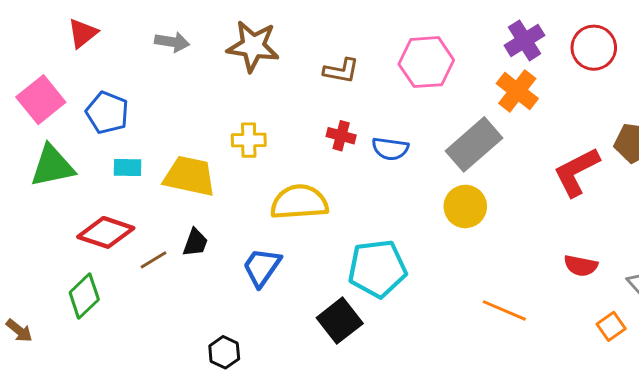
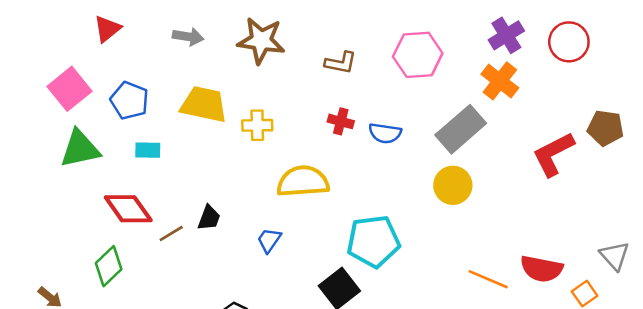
yellow trapezoid: (190, 176) -> (204, 104), moved
red diamond: (106, 232) -> (128, 209), turned 36
red semicircle: (581, 266) -> (542, 269), moved, size x1.4
blue trapezoid: (262, 267) -> (269, 240), size x0.7

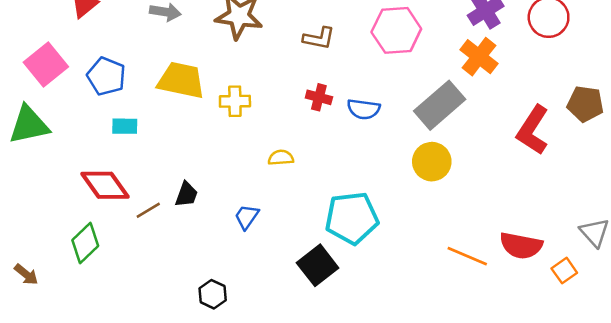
green triangle: (80, 149) -> (29, 125), moved
red L-shape: (553, 154) -> (533, 130), turned -30
yellow semicircle: (303, 181) -> (281, 158), size x0.5

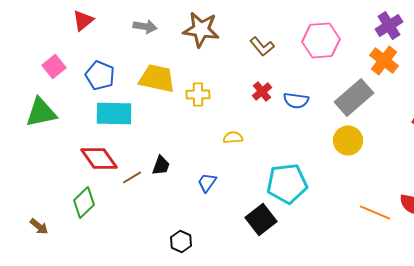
brown L-shape: (319, 38) -> (262, 46), turned 40
pink square: (46, 65) -> (54, 66), size x0.7
red cross: (319, 97) -> (262, 91), turned 36
cyan rectangle: (125, 126) -> (114, 113), size x1.8

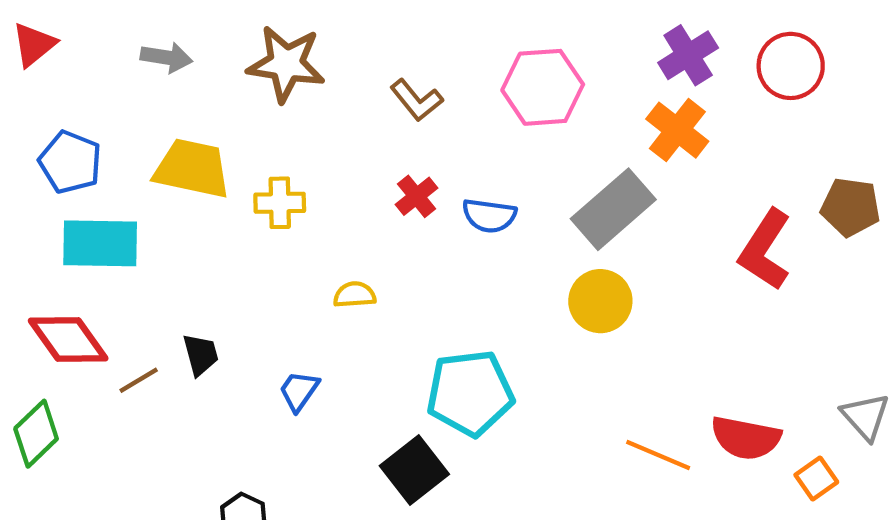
black trapezoid: (161, 165) -> (201, 355), turned -35

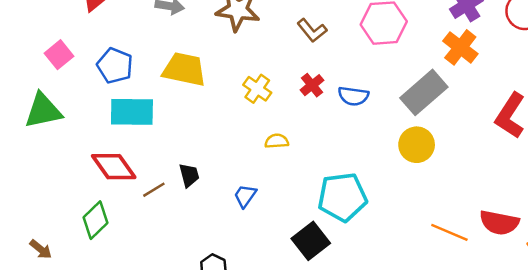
yellow cross: (280, 203) -> (257, 89), moved, turned 36

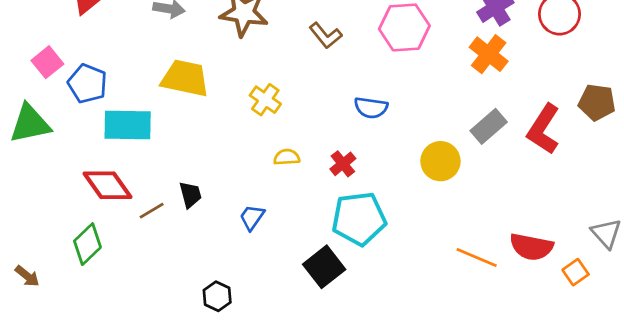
blue pentagon: (115, 66) -> (87, 84), moved
red cross: (312, 85) -> (343, 164), moved
gray rectangle: (424, 92) -> (489, 126), moved, size x0.7

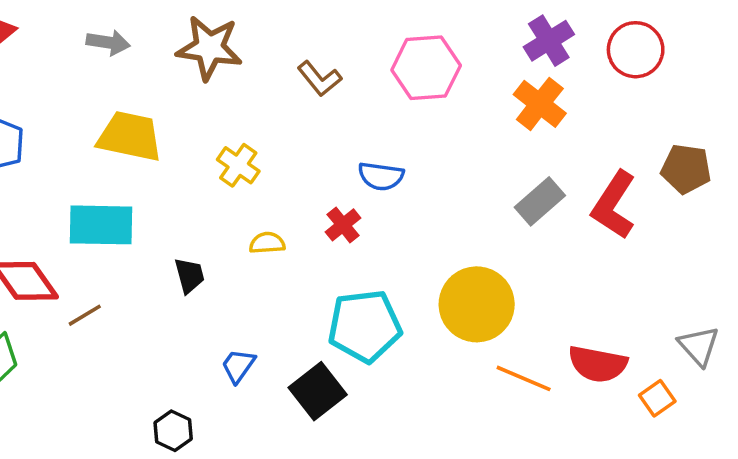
cyan rectangle: (128, 125) -> (101, 225), moved
yellow circle: (440, 161) -> (477, 304), moved, size x1.4
red cross: (343, 164) -> (343, 225), moved
black trapezoid: (190, 195) -> (189, 275), moved
blue trapezoid: (252, 217) -> (238, 366), moved

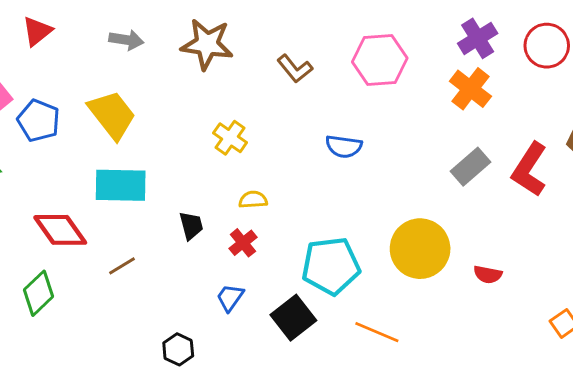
yellow trapezoid: (130, 136) -> (112, 115), moved, turned 40
red cross: (343, 225) -> (243, 243), moved
brown line: (85, 315) -> (122, 266), moved
red semicircle: (598, 364) -> (488, 275), moved, size x0.6
orange line: (524, 378) -> (377, 332), moved

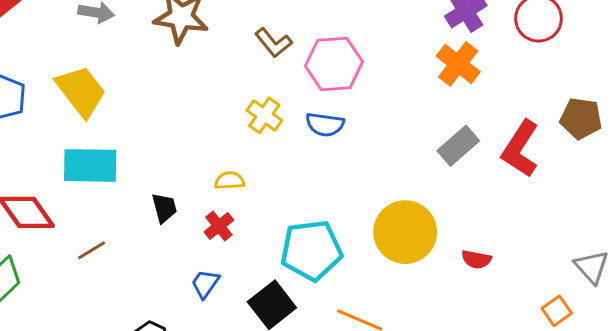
pink hexagon: (380, 60) -> (334, 64), moved
yellow cross: (230, 138) -> (264, 115), moved

